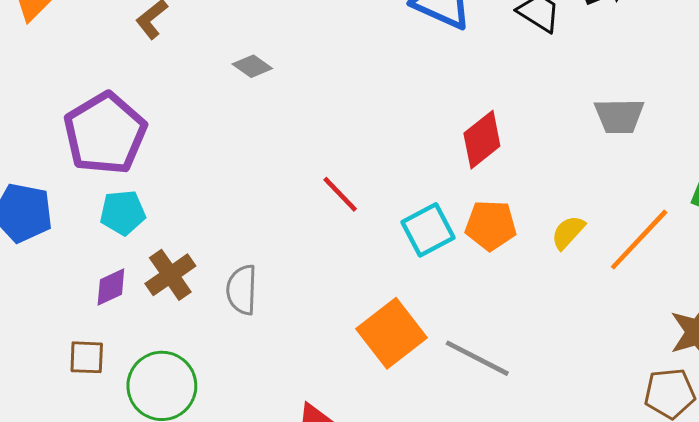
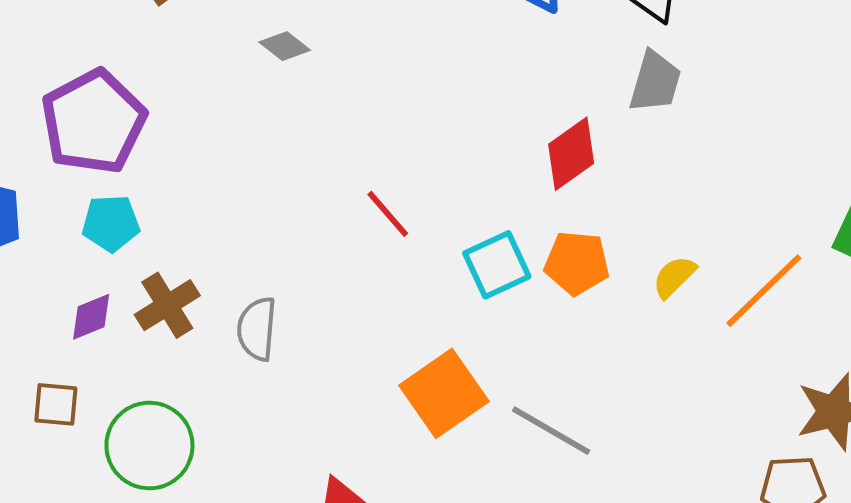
gray trapezoid: (619, 116) -> (655, 82), moved, turned -76

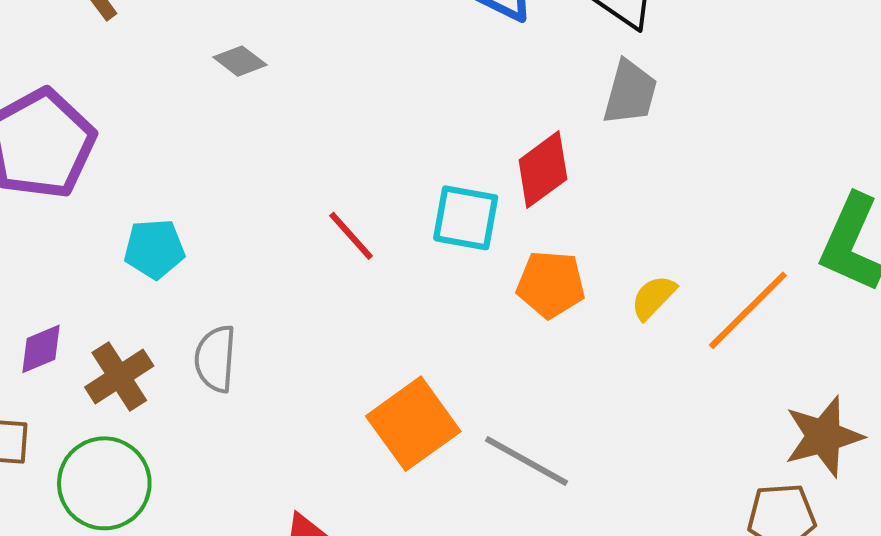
cyan pentagon: (111, 223) -> (154, 249), moved
cyan square: (497, 265) -> (466, 218), moved, turned 36
brown cross: (167, 305) -> (119, 376), moved

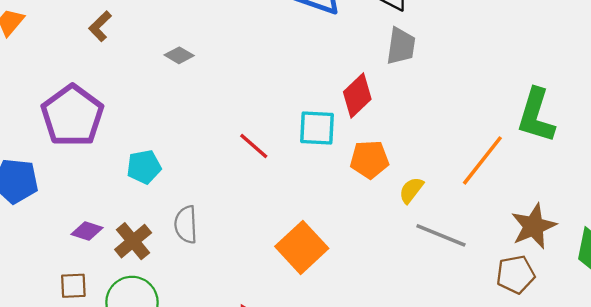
yellow semicircle: (653, 297) -> (411, 190), moved
purple diamond: (41, 349) -> (87, 231), turned 48
gray line: (527, 461) -> (441, 235), moved

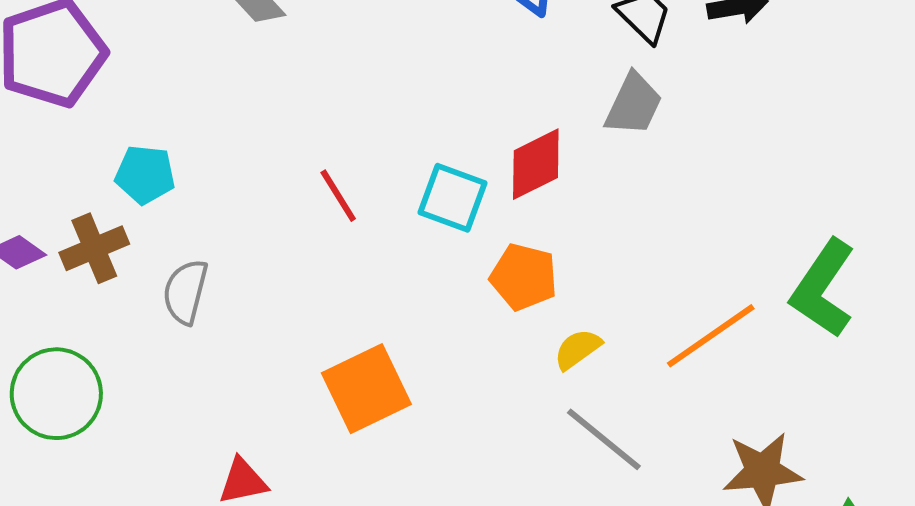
brown cross: (133, 241) -> (94, 248), moved

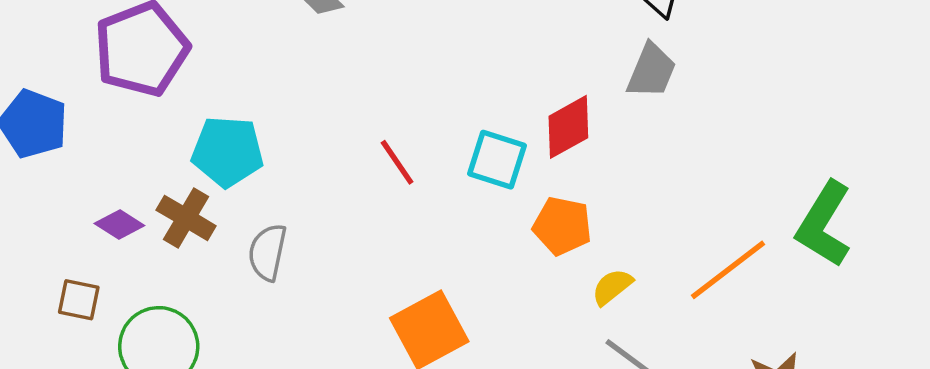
cyan pentagon: (145, 175) -> (228, 152), size x1.4
brown cross: (94, 248) -> (186, 218), turned -34

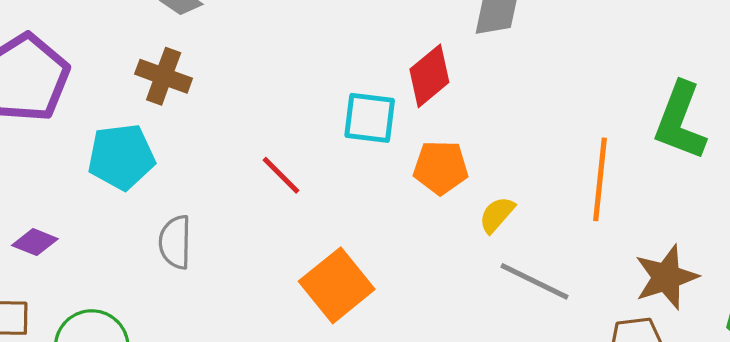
red line: (397, 162) -> (281, 175), moved
brown cross: (186, 218) -> (164, 76), moved
orange line: (728, 270) -> (600, 179), turned -36

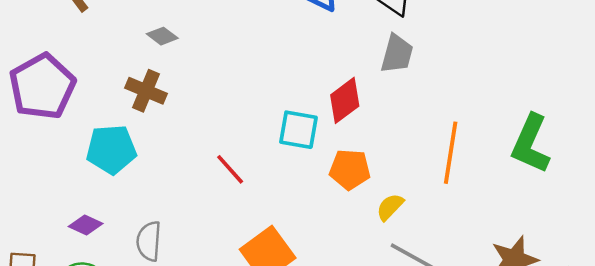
orange line: (600, 179) -> (451, 153), moved
purple diamond: (35, 242) -> (86, 225), moved
gray semicircle: (175, 242) -> (149, 241), moved

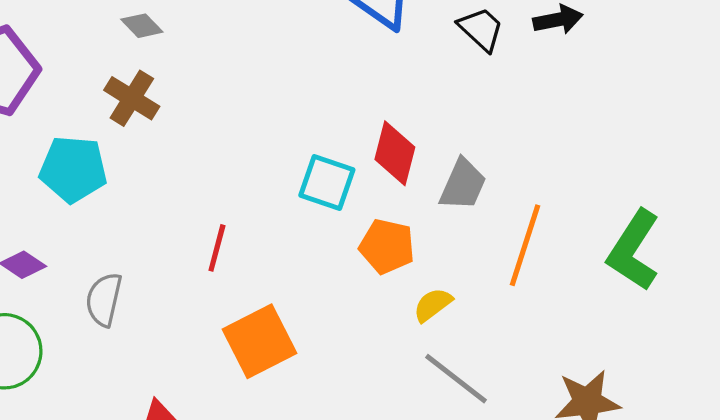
gray diamond: (162, 36) -> (142, 26), moved
gray trapezoid: (397, 54) -> (463, 185), moved
red diamond: (345, 100) -> (395, 153), turned -48
red line: (230, 169) -> (217, 248), moved, turned 48

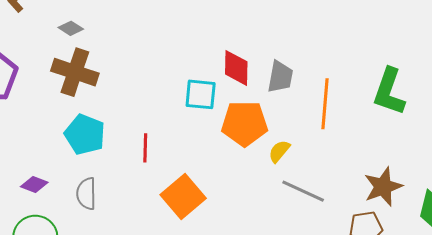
brown cross: (132, 98) -> (75, 72), size x1.4
cyan pentagon: (73, 169) -> (85, 134), moved, turned 30
orange pentagon: (387, 246) -> (244, 123), size x1.4

